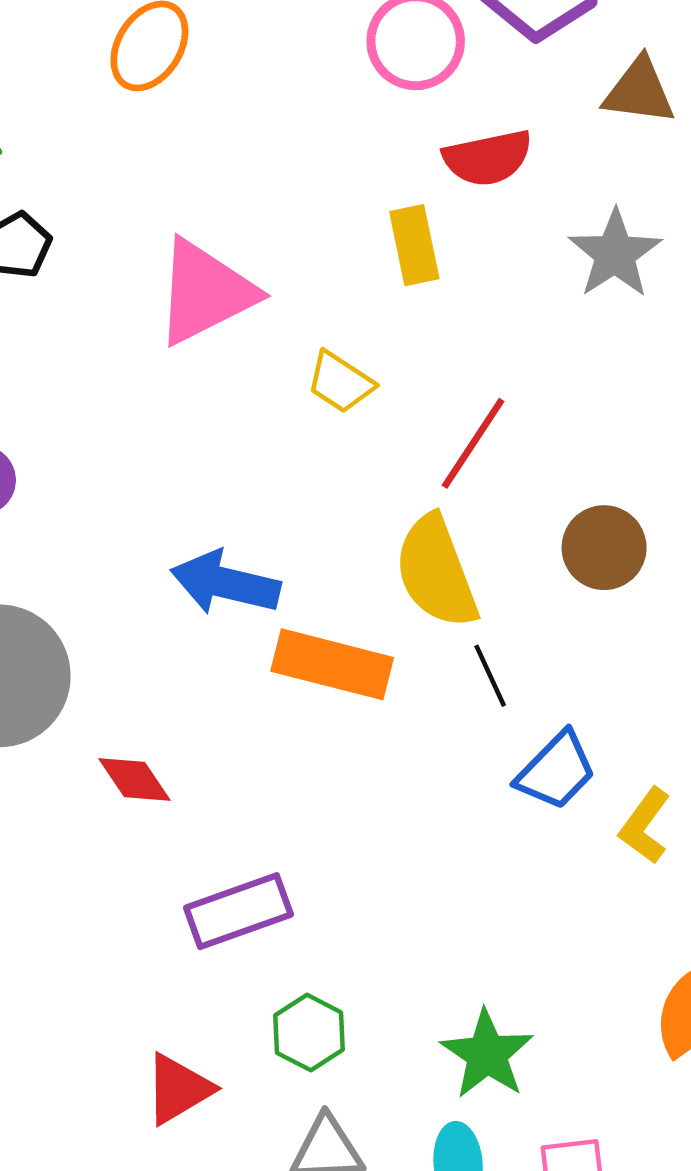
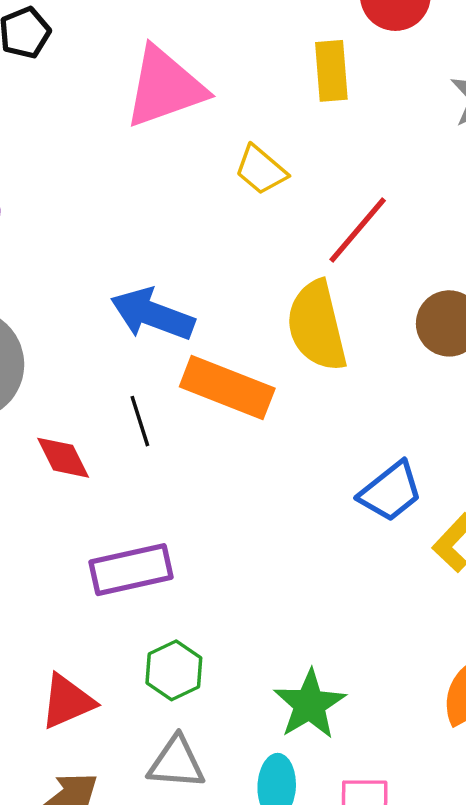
black line: (490, 676) -> (140, 421), moved

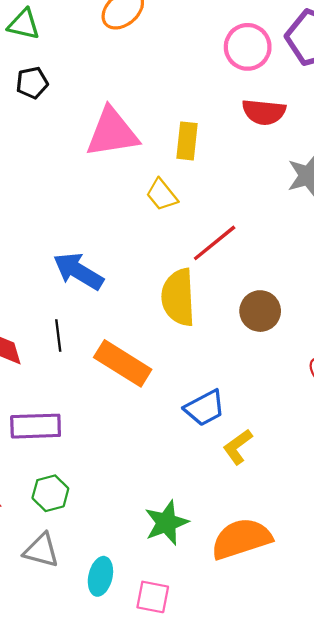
yellow rectangle: (331, 71) -> (187, 141), moved
orange rectangle: (227, 388) -> (123, 363), moved
green star: (310, 704) -> (166, 523), moved

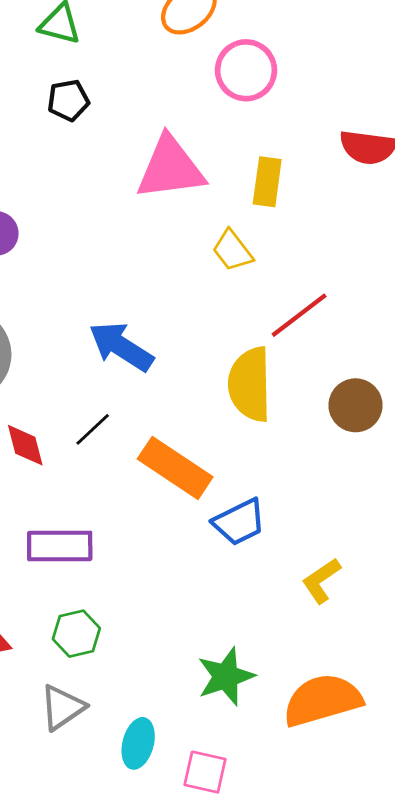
pink circle: (248, 47) -> (246, 70), moved
black line: (58, 336) -> (93, 429), turned 52
blue trapezoid: (205, 408) -> (239, 522), moved
gray triangle: (41, 550) -> (62, 707), turned -51

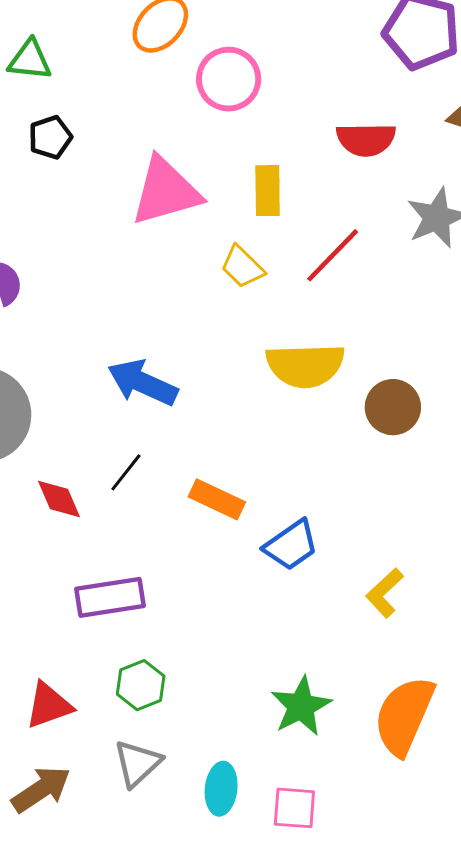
red line: (299, 315) -> (333, 255), moved
yellow semicircle: (250, 384) -> (305, 365), moved, turned -82
orange rectangle: (175, 468) -> (217, 499), size x0.7
orange semicircle: (322, 700) -> (404, 716), turned -42

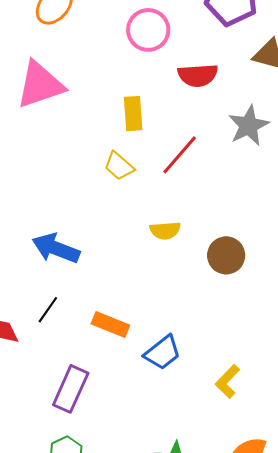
pink circle: (229, 79) -> (148, 30), moved
pink triangle: (166, 191) -> (40, 85), moved
yellow semicircle: (305, 365) -> (165, 230), size x0.6
purple rectangle: (110, 597) -> (71, 389), moved, turned -54

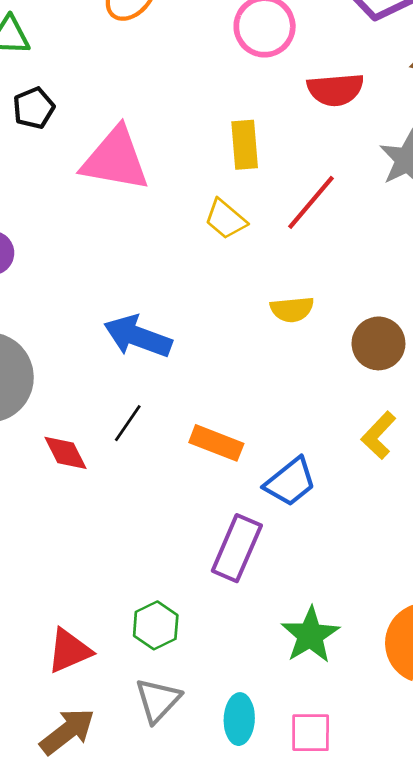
pink triangle: (40, 85) -> (115, 159), moved, turned 30
yellow L-shape: (228, 381) -> (379, 435), moved
purple rectangle: (71, 389) -> (237, 548), moved

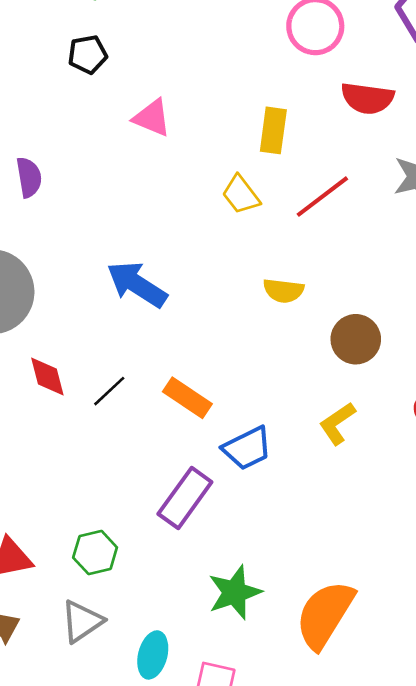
pink triangle: (115, 159) -> (152, 118), size x0.6
black line: (128, 423) -> (109, 391), moved

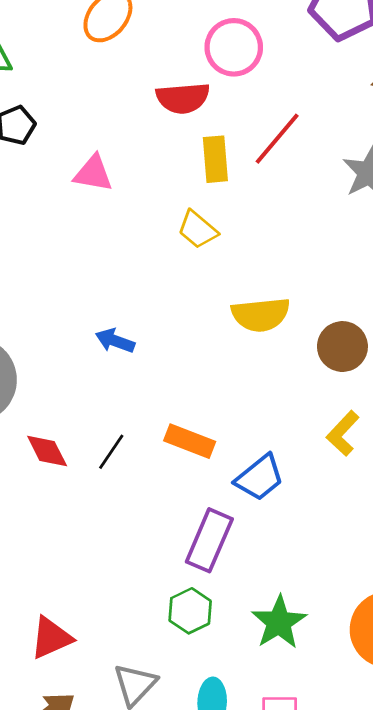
red semicircle: (367, 98) -> (183, 98), moved
red line: (322, 197) -> (277, 139), moved
blue arrow: (137, 284) -> (115, 341), size x0.6
yellow semicircle: (284, 291) -> (261, 315), size x1.4
green hexagon: (95, 552) -> (190, 611), moved

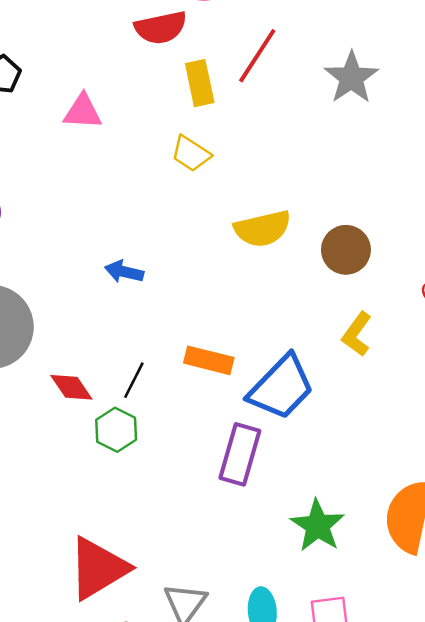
blue trapezoid: (260, 478) -> (281, 387), size x1.4
green hexagon: (190, 611) -> (116, 430), moved
red triangle: (51, 638) -> (98, 568), size x1.5

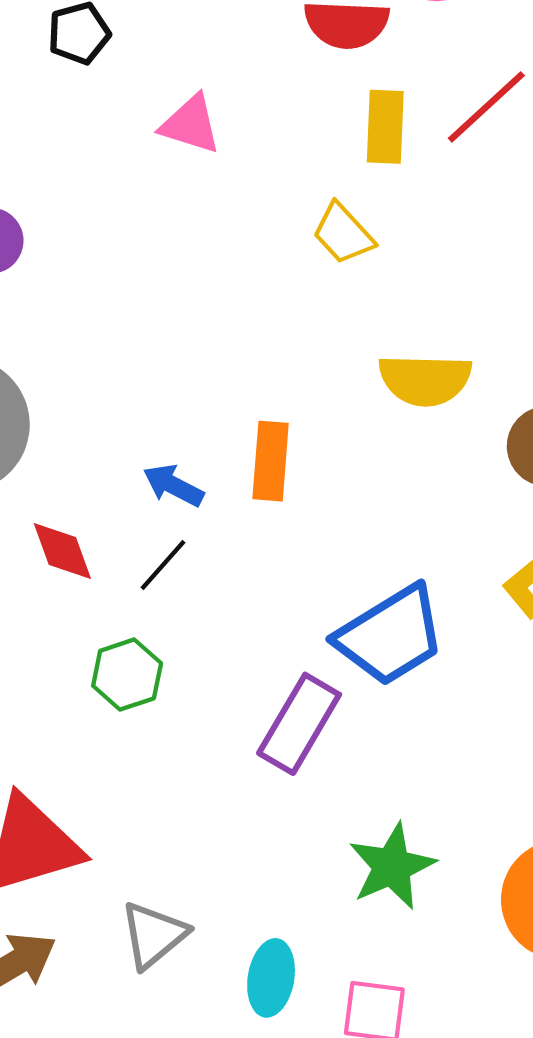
blue arrow: (124, 272) -> (173, 485), moved
orange rectangle: (209, 360) -> (271, 461), moved, turned 66
green hexagon: (116, 430) -> (127, 675), moved

